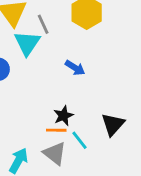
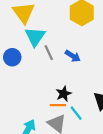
gray line: (43, 24) -> (49, 53), moved

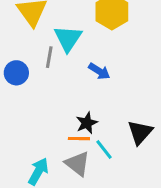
cyan triangle: (35, 37) -> (68, 38), moved
gray line: (49, 53) -> (49, 57), moved, turned 35

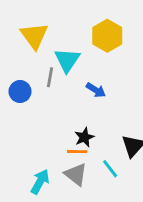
cyan line: (104, 150) -> (110, 169), moved

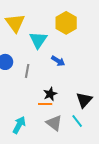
gray line: (50, 77) -> (27, 71), moved
cyan line: (110, 169) -> (77, 121), moved
gray triangle: (76, 174) -> (54, 123), moved

